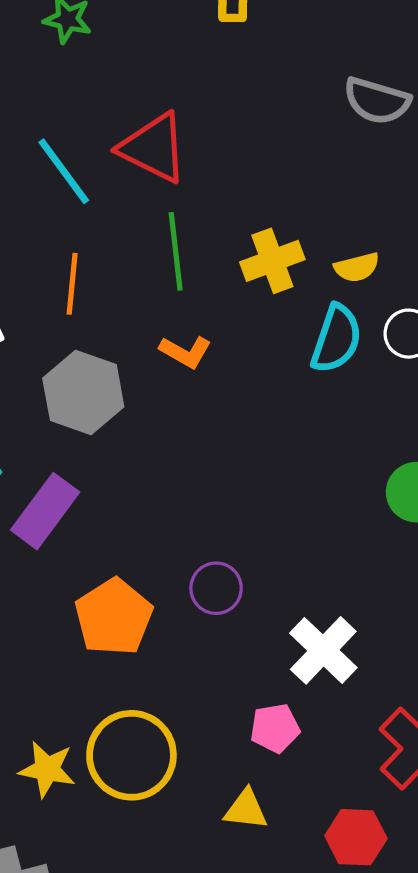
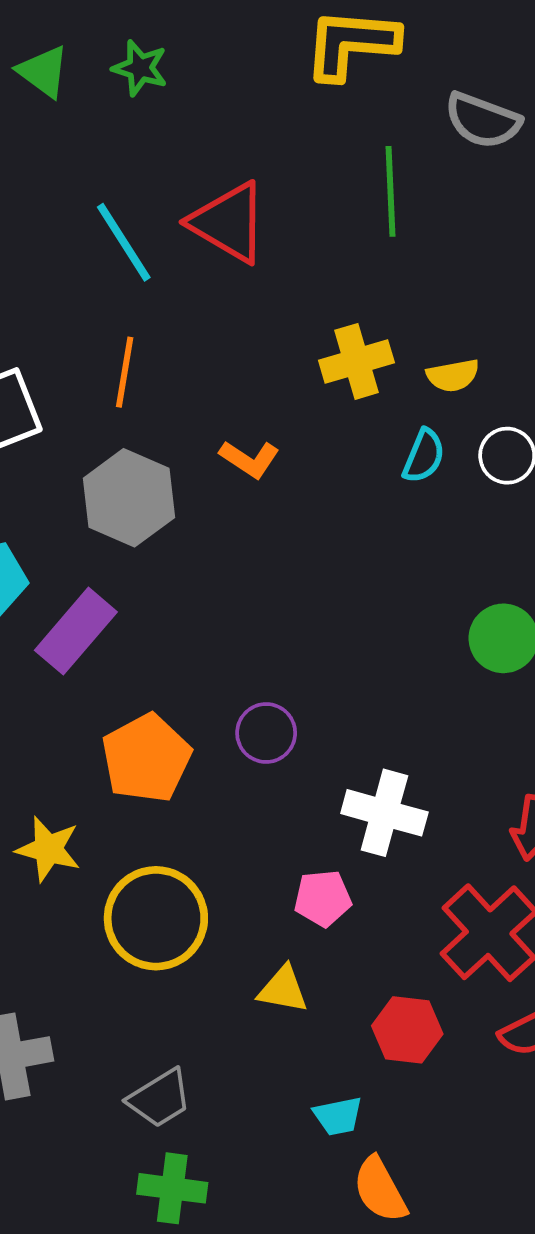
gray semicircle: (377, 101) -> (483, 120), moved
green line: (176, 251) -> (391, 191), moved
cyan semicircle: (336, 339) -> (424, 456), size x0.7
white cross: (323, 650) -> (384, 813), turned -32
yellow star: (47, 769) -> (48, 849), moved

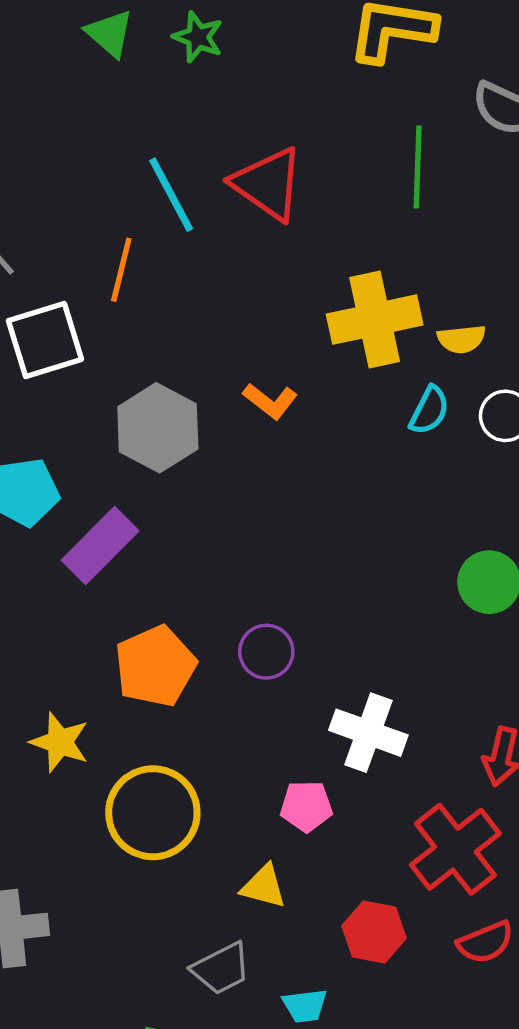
yellow cross: (356, 361) -> (375, 320), size x1.4
orange line: (125, 372) -> (121, 270), moved
gray trapezoid: (160, 1098) -> (221, 968), moved

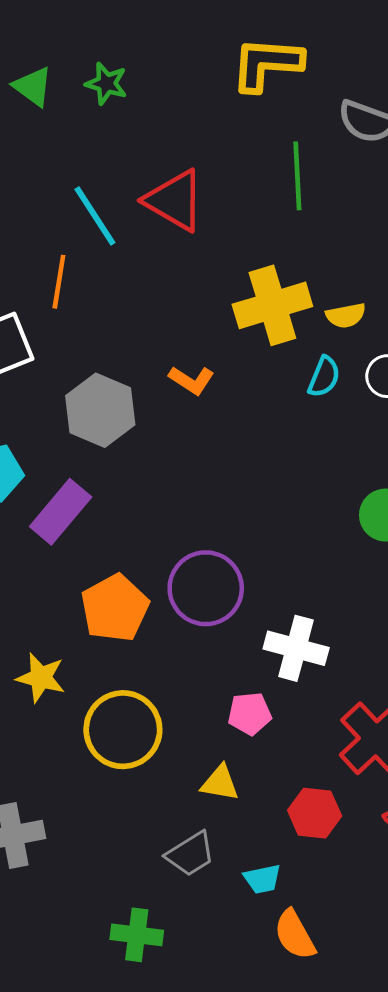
purple circle: (266, 652) -> (206, 588), size x1.6

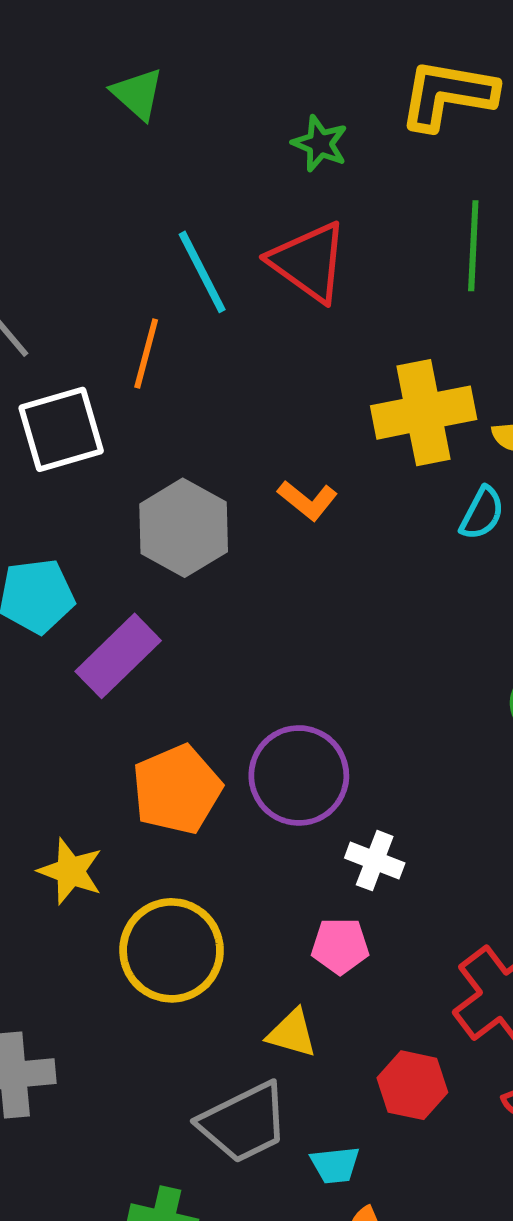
green star: (106, 83) -> (320, 144), moved
white cross: (296, 648) -> (375, 861), moved, size x0.7
gray trapezoid: (190, 854) -> (244, 1123), size x1.4

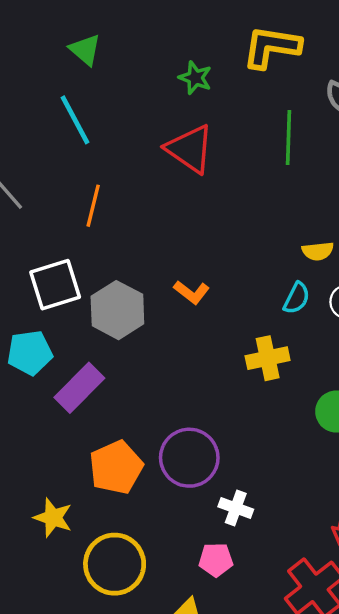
cyan line: (202, 272) -> (75, 120), moved
yellow cross: (424, 413) -> (268, 358), moved, size x0.7
white square: (61, 429) -> (55, 285), moved

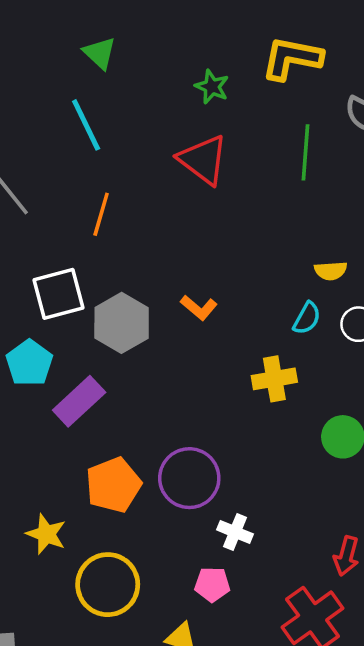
cyan pentagon: (30, 353) -> (29, 363), turned -30

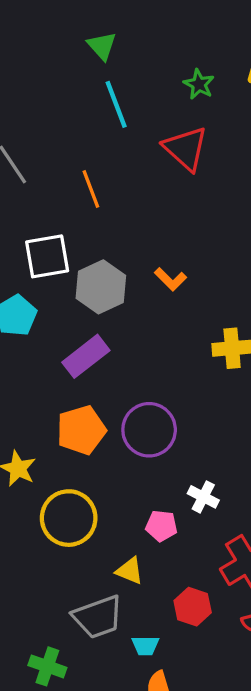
cyan line: (86, 125) -> (116, 104), moved
orange line: (101, 214) -> (91, 189), turned -42
purple rectangle: (79, 401) -> (86, 356), moved
white cross: (235, 532) -> (203, 497), moved

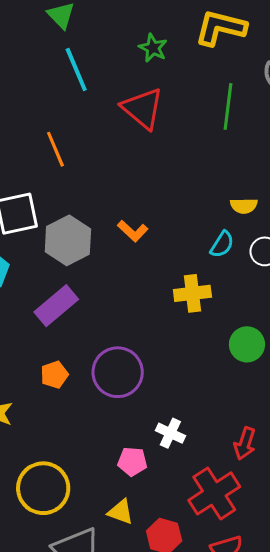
orange pentagon: (81, 430) -> (54, 375), size x0.6
yellow circle: (69, 518) -> (43, 488), moved
yellow triangle: (130, 571) -> (121, 512), moved

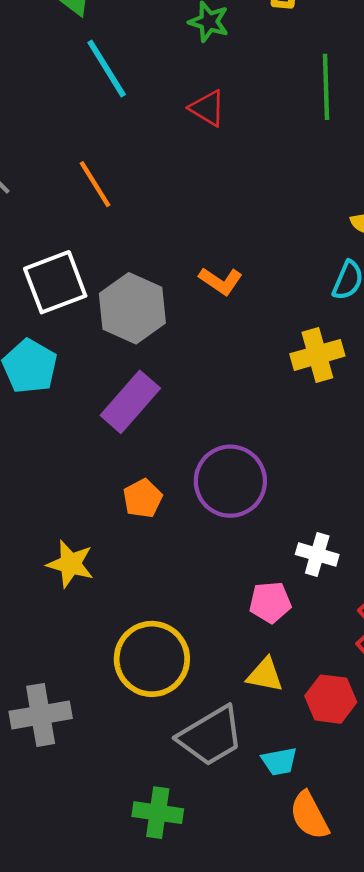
red triangle: (143, 108) -> (208, 108), size x0.6

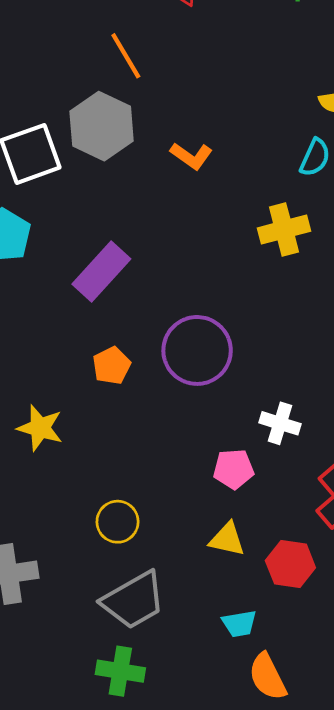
orange line: (95, 184) -> (126, 56), moved
gray hexagon: (132, 308) -> (102, 126), moved
yellow circle: (152, 659) -> (118, 522), size x0.6
gray trapezoid: (211, 736) -> (134, 600), moved

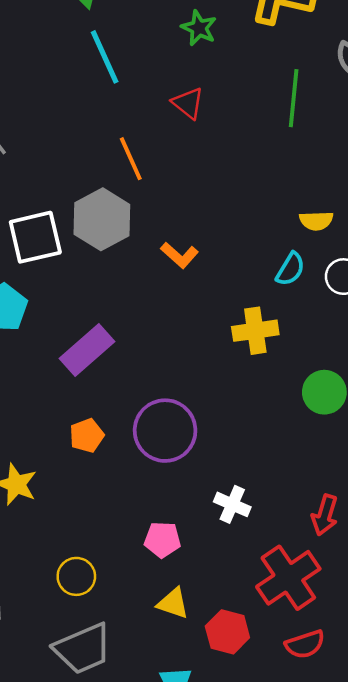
pink pentagon: (234, 469) -> (162, 540), moved

